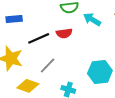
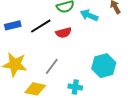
black line: (39, 38) -> (41, 26), moved

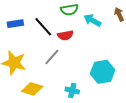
black line: (41, 26) -> (43, 27), turned 75
gray line: (52, 66) -> (52, 57), moved

